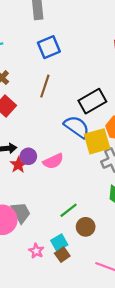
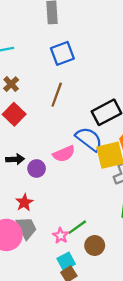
pink semicircle: (53, 161) -> (64, 154), moved
red star: (18, 165) -> (24, 202), moved
pink star: (36, 251) -> (61, 236), moved

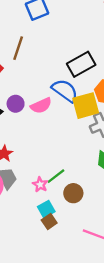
brown line: (57, 95) -> (18, 48), moved
purple circle: (37, 169) -> (16, 104), moved

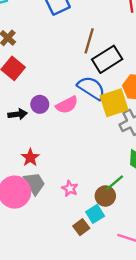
brown line: (18, 48) -> (89, 41), moved
green line: (56, 176) -> (114, 183), moved
cyan square: (46, 209) -> (95, 214), moved

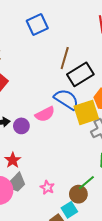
purple circle: (40, 104) -> (21, 126), moved
gray trapezoid: (34, 183) -> (16, 183), turned 75

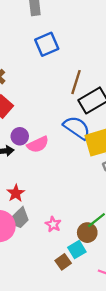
pink semicircle: (45, 114) -> (38, 144), moved
purple circle: (21, 126) -> (20, 136), moved

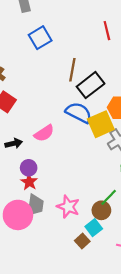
purple circle: (20, 136) -> (29, 168), moved
gray trapezoid: (19, 218) -> (35, 205), turned -30
pink star: (53, 224) -> (68, 207), size x1.5

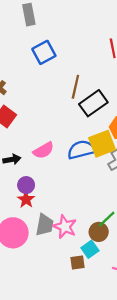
blue semicircle: (79, 113) -> (81, 150), moved, turned -44
gray trapezoid: (35, 205) -> (45, 225), moved
brown square: (82, 241) -> (78, 262), turned 32

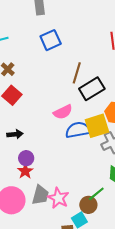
pink semicircle: (44, 150) -> (63, 112), moved

